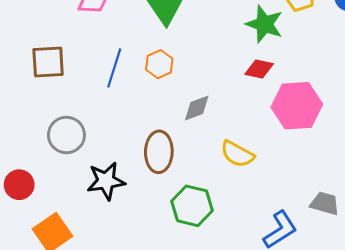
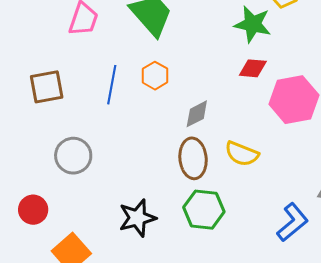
brown ellipse: (159, 152) -> (193, 158), moved
black star: (106, 181) -> (137, 218), moved

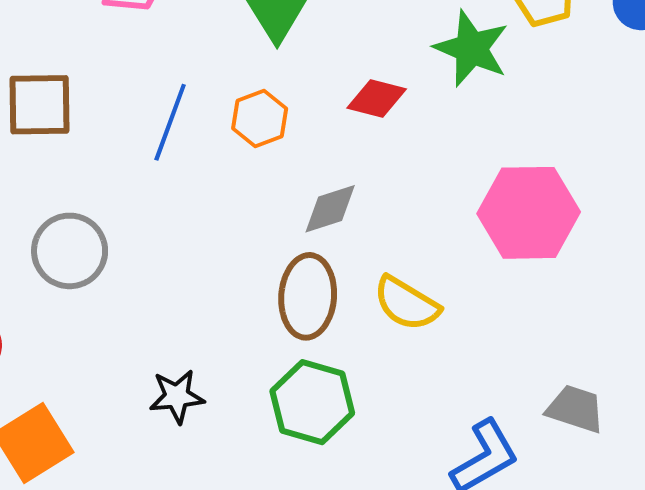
red diamond: (253, 68) -> (377, 98), moved
black star: (137, 218) -> (177, 396), size x0.7

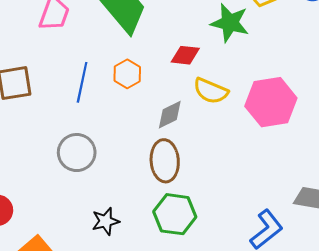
gray circle: (70, 251) -> (77, 153), moved
yellow semicircle: (407, 303) -> (211, 91), moved

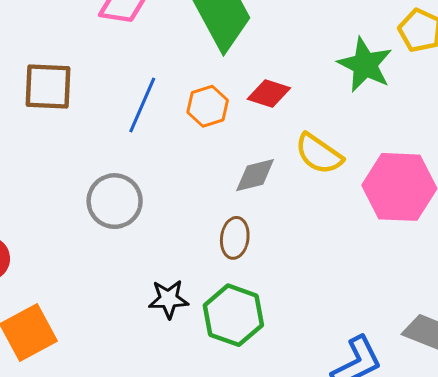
red diamond: (185, 55) -> (269, 94), moved
brown ellipse: (165, 161) -> (235, 238), size x0.7
black star: (106, 221) -> (168, 299), moved

